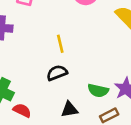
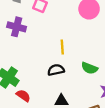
green semicircle: (98, 90) -> (90, 68), moved

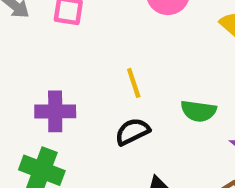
purple cross: (17, 27) -> (55, 111), moved

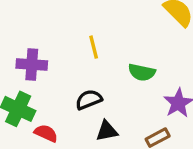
black semicircle: (132, 132) -> (89, 100), moved

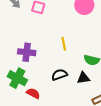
black triangle: (107, 131) -> (83, 78), moved

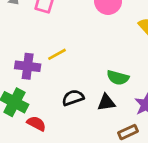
yellow line: (64, 44) -> (57, 54), moved, turned 72

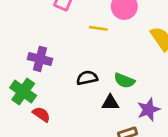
yellow line: (57, 54) -> (98, 28), moved, turned 30
black semicircle: (73, 98) -> (87, 78), moved

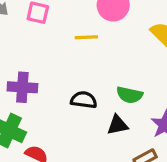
black semicircle: (87, 78) -> (84, 100), turned 30

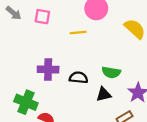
purple cross: (22, 87) -> (48, 69), moved

